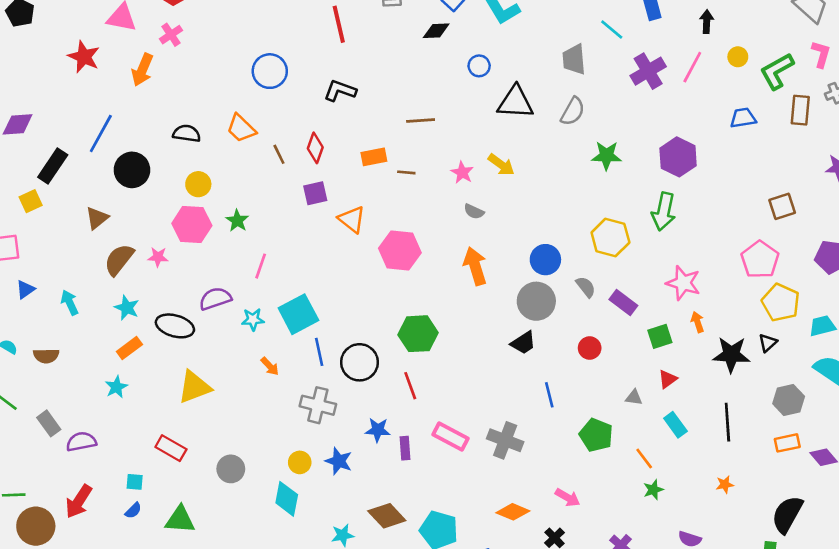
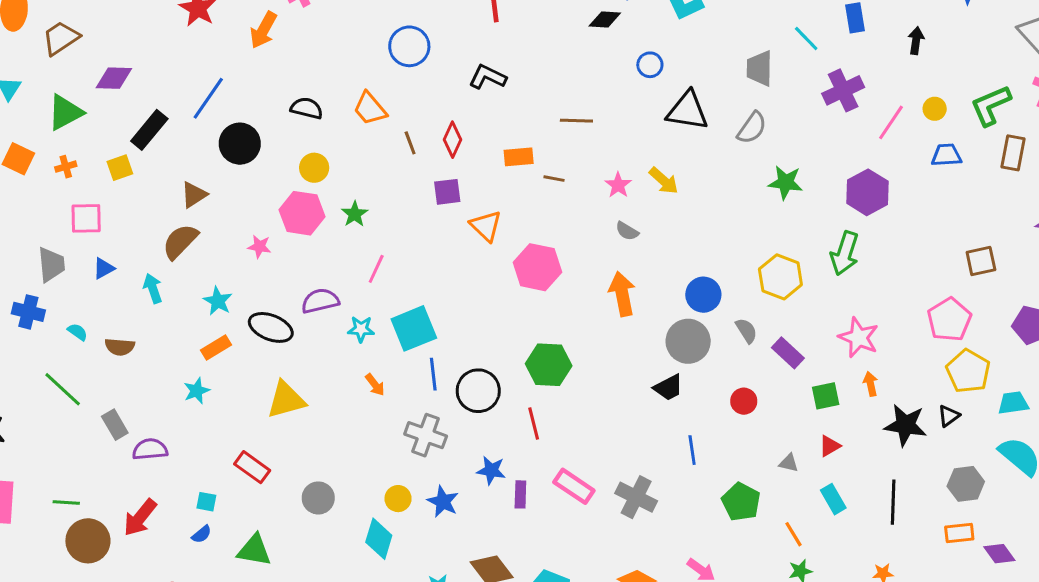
yellow circle: (738, 57) -> (935, 109), moved
pink line: (692, 67) -> (891, 122), moved
brown semicircle: (119, 260) -> (180, 241), moved

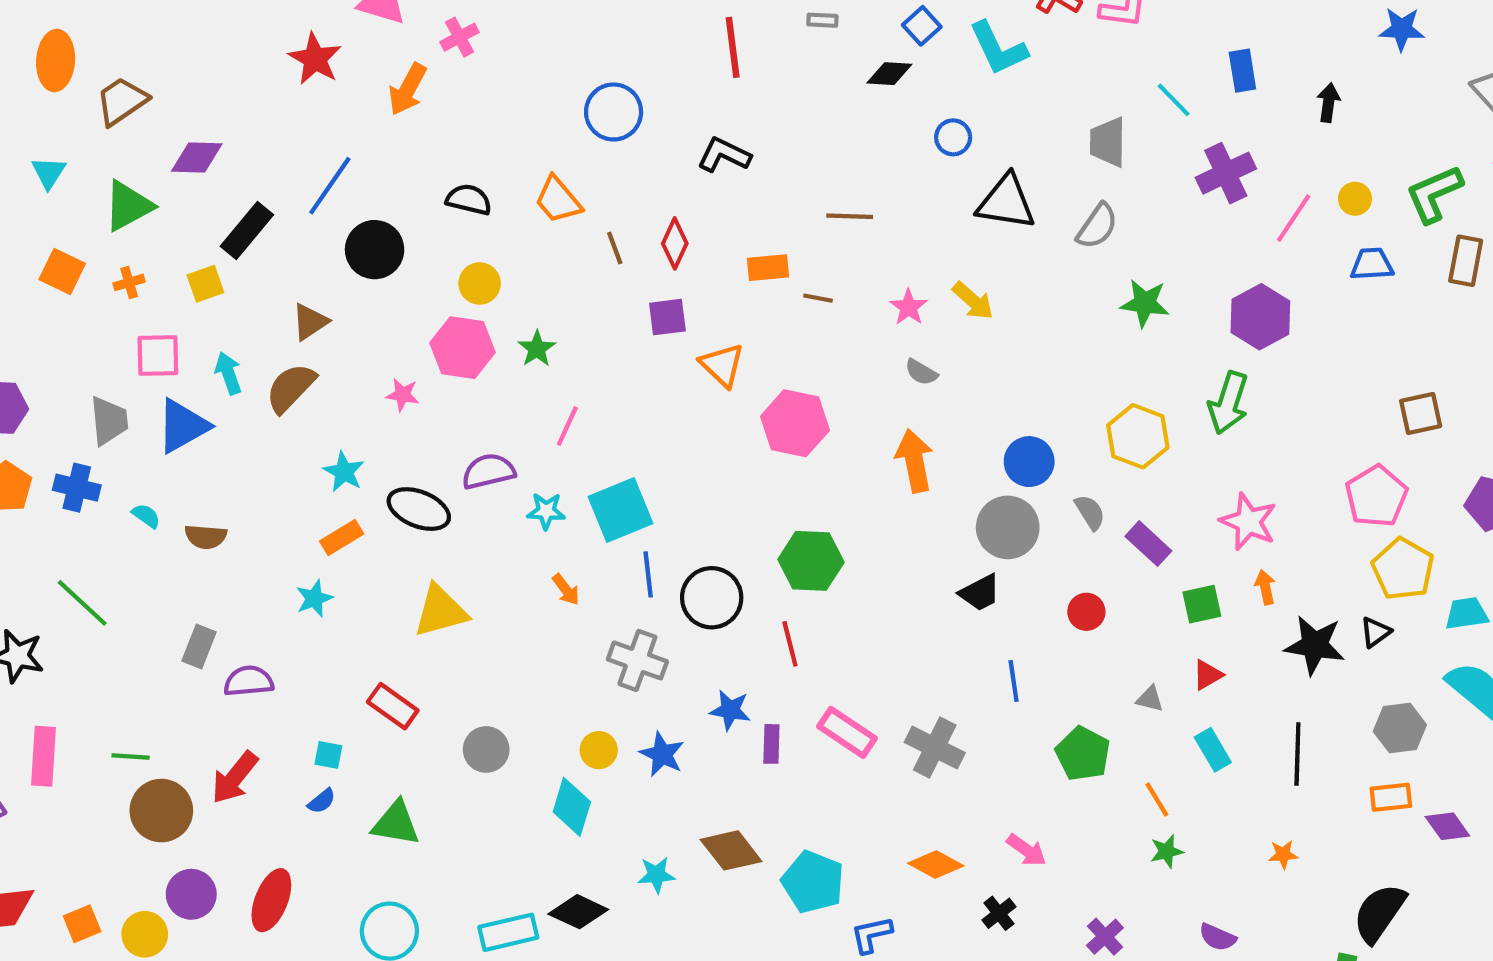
blue triangle: (104, 268) -> (183, 426), size x1.8
cyan arrow: (153, 288) -> (228, 373), moved
green line: (63, 389) -> (82, 603), moved
gray rectangle: (115, 425) -> (199, 646), turned 52

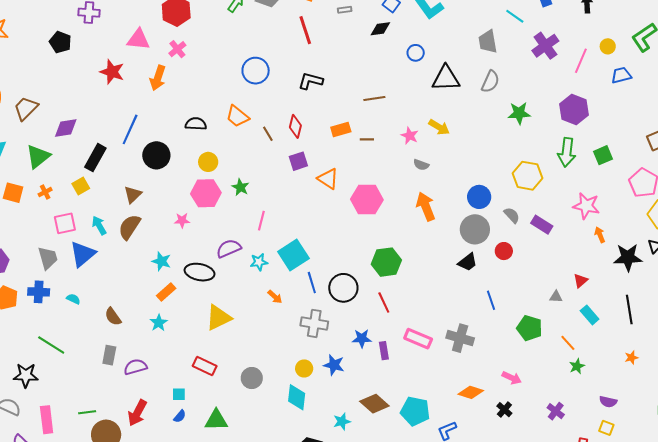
brown semicircle: (206, 537) -> (113, 317), moved, turned 60
green square: (1202, 604) -> (603, 155), moved
red circle: (1086, 612) -> (504, 251), moved

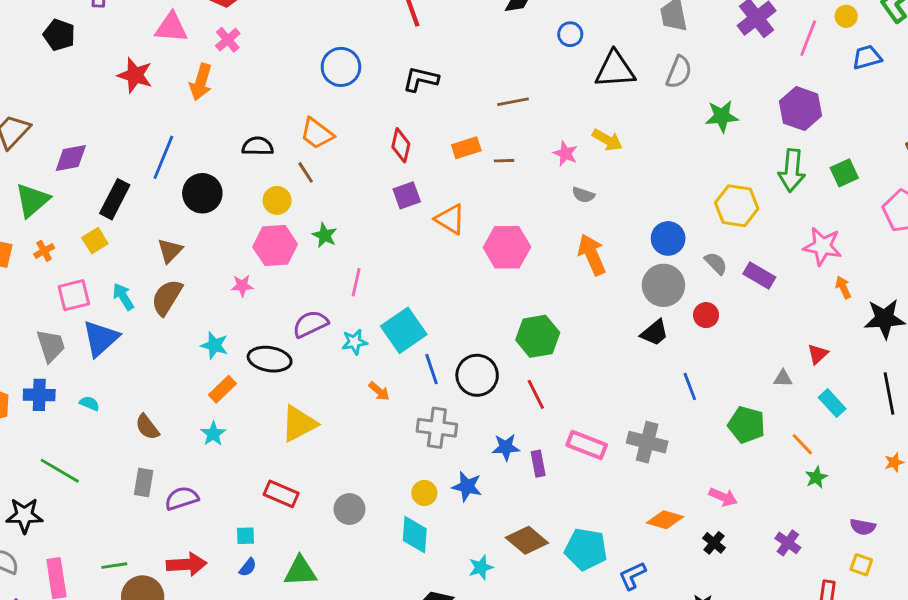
brown line: (268, 134) -> (306, 172), moved
red arrow: (137, 413) -> (187, 564), turned -120

